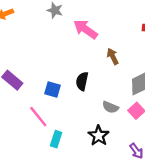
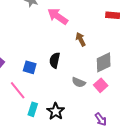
black star: (99, 136) -> (56, 111), moved

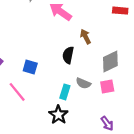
black semicircle: (55, 60) -> (68, 55), moved
pink square: (101, 85) -> (107, 87), turned 32
cyan rectangle: (33, 109) -> (65, 92), moved

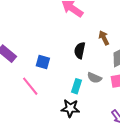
brown arrow: (85, 37) -> (104, 38), moved
black star: (58, 115) -> (70, 108), turned -30

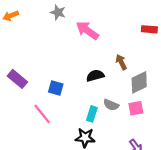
black semicircle: (80, 50) -> (95, 76), turned 63

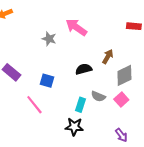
gray star: (58, 12) -> (49, 39), moved
brown arrow: (121, 62) -> (108, 57), turned 56
pink square: (136, 108) -> (121, 99), turned -32

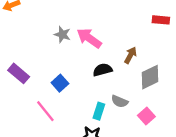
pink arrow: (76, 27) -> (89, 38), moved
blue square: (47, 81) -> (60, 83), turned 32
pink square: (121, 99) -> (146, 116), moved

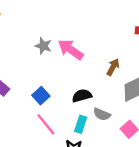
black semicircle: (103, 70) -> (82, 96), moved
pink line: (45, 111) -> (46, 124), moved

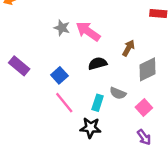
black semicircle: (82, 96) -> (98, 63), moved

